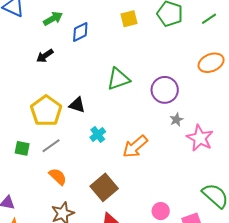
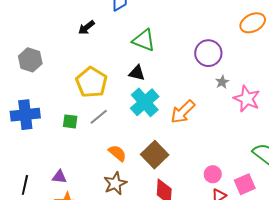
green triangle: (118, 79) -> (144, 40), moved, turned 45
black triangle: (77, 105) -> (137, 73), moved
cyan cross: (98, 135) -> (145, 102), size x1.8
orange semicircle: (58, 177) -> (117, 153), moved

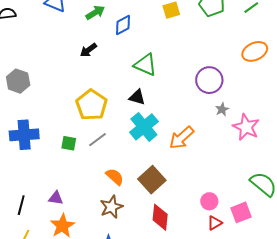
gray hexagon: (30, 60) -> (18, 81), moved

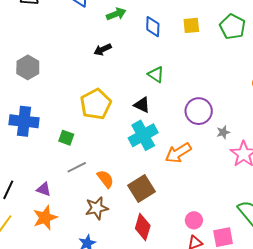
blue diamond: (123, 25) -> (153, 27), moved, turned -70
green triangle: (145, 65) -> (156, 74), size x0.7
purple circle: (209, 80) -> (199, 111), moved
gray line: (98, 140) -> (77, 167), moved

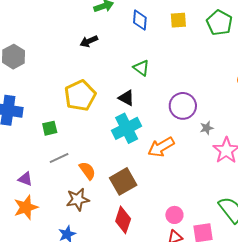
green square: (66, 138) -> (50, 128), turned -35

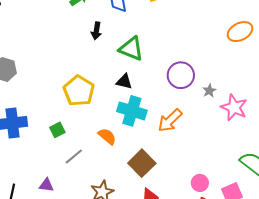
black arrow: (89, 41) -> (96, 31), moved, turned -42
green triangle: (141, 68) -> (131, 49), size x1.5
cyan cross: (127, 128) -> (132, 111), turned -32
orange semicircle: (87, 171) -> (107, 136), moved

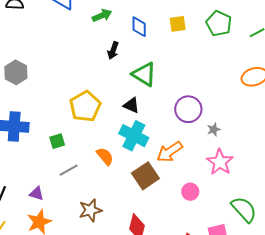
pink star: (234, 107) -> (220, 162), moved
brown square: (142, 163) -> (145, 176), moved
pink circle: (200, 183) -> (190, 192), moved

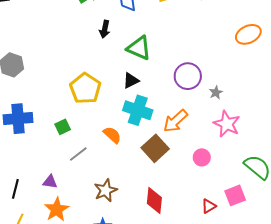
black triangle: (131, 105) -> (131, 81), turned -42

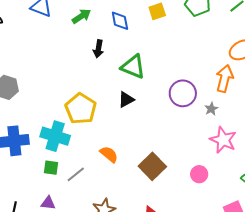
cyan cross: (138, 110) -> (55, 136), moved
orange arrow: (175, 121) -> (225, 79), moved, turned 148
green square: (63, 127) -> (51, 168), moved, turned 35

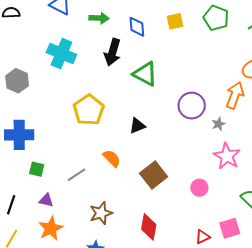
green arrow: (81, 16) -> (99, 18), turned 30
black arrow: (98, 49) -> (112, 52), size x1.5
black triangle: (126, 100) -> (137, 126), moved
cyan cross: (55, 136) -> (61, 53), moved
green square: (51, 168) -> (37, 169), moved

